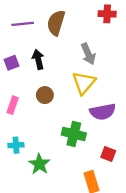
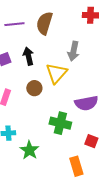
gray arrow: (88, 54) -> (73, 51), turned 36
yellow triangle: (84, 83) -> (56, 73), moved

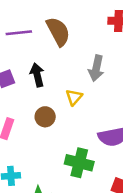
brown semicircle: (44, 23) -> (58, 31), turned 135
yellow triangle: (56, 73) -> (74, 97), size x0.6

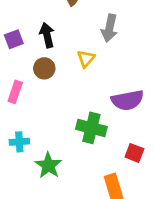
brown circle: (45, 117) -> (44, 68), moved

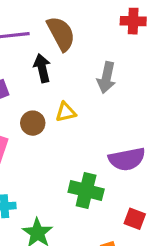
black arrow: (47, 35) -> (42, 68), moved
yellow triangle: (86, 59) -> (66, 112), moved, turned 36

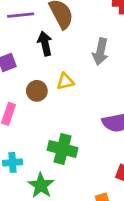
green cross: (86, 191) -> (63, 149), moved

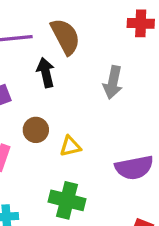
yellow triangle: (65, 81) -> (70, 146), moved

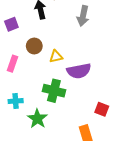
purple semicircle: (134, 168) -> (79, 71), moved

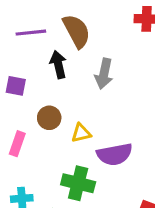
gray arrow: (83, 16) -> (104, 74), moved
purple square: (11, 24) -> (16, 86), turned 32

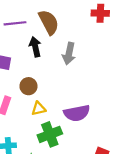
yellow triangle: (81, 133) -> (39, 109), moved
green cross: (78, 183) -> (50, 134), turned -35

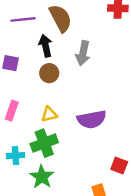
brown circle: (28, 86) -> (49, 73), moved
green cross: (50, 134) -> (44, 143), moved

